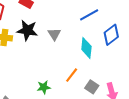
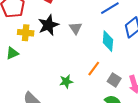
black star: (27, 30) -> (48, 25), turned -30

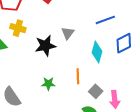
black star: (48, 25) -> (45, 46), moved
orange line: (94, 69) -> (78, 76), turned -49

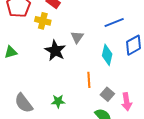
yellow cross: (18, 28) -> (43, 21), moved
black star: (45, 46) -> (55, 51), turned -30
green star: (48, 84) -> (58, 101), moved

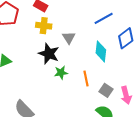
yellow cross: (43, 21) -> (44, 26), moved
green star: (58, 101) -> (61, 73), moved

